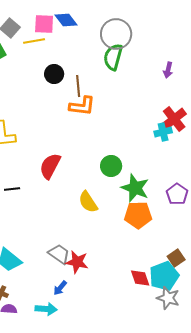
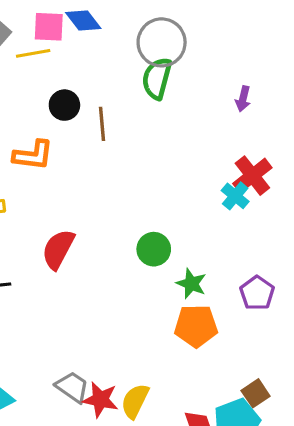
orange L-shape: (82, 106) -> (33, 155), moved
cyan cross: (163, 132) -> (235, 196), turned -36
green star: (135, 188) -> (191, 284), size x0.7
yellow semicircle: (88, 202) -> (135, 401), moved, turned 60

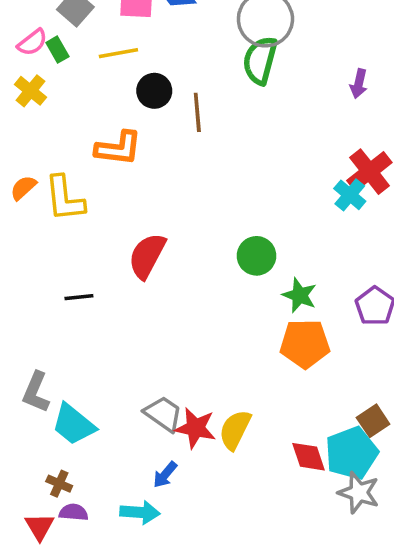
yellow line: (33, 53) -> (118, 53), moved

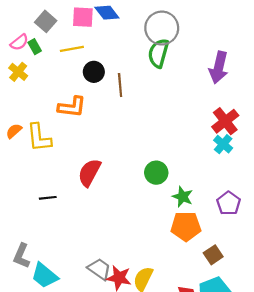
purple arrow: (359, 84) -> (219, 67), size x1.8
cyan cross: (350, 195) -> (223, 144), moved
brown square: (373, 421) -> (213, 255), moved

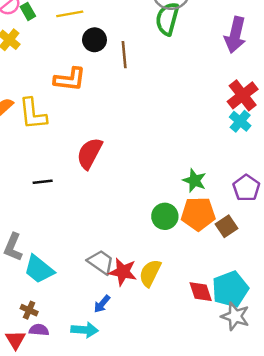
green circle: (156, 173) -> (165, 216), moved
brown square: (213, 255) -> (227, 226), moved

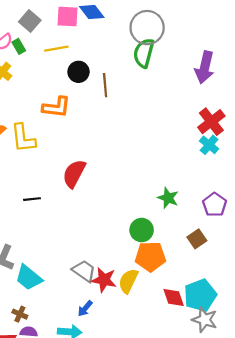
orange pentagon: (198, 214) -> (150, 257), moved

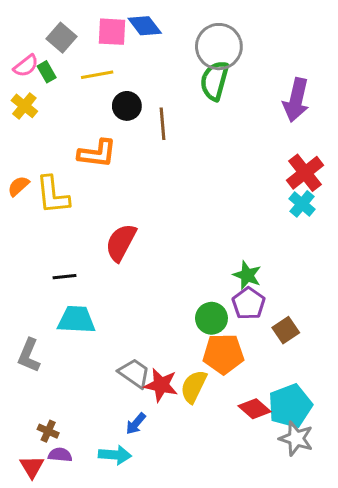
purple pentagon: (215, 205) -> (249, 303), moved
cyan trapezoid: (29, 278) -> (76, 320), moved, turned 144
red diamond: (174, 297) -> (255, 409), turned -30

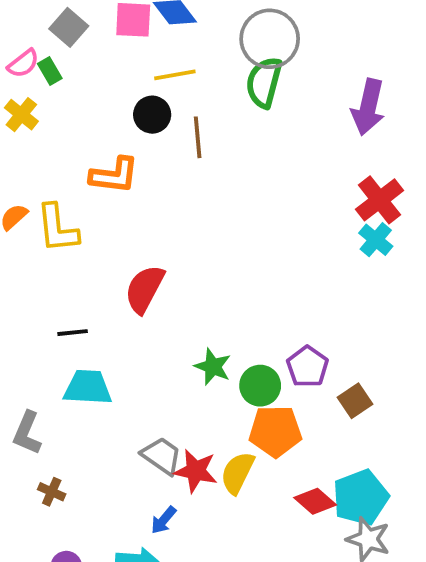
yellow line: (97, 75) -> (175, 75), moved
green star: (247, 275) -> (213, 367), moved
brown cross: (48, 431) -> (52, 492), moved

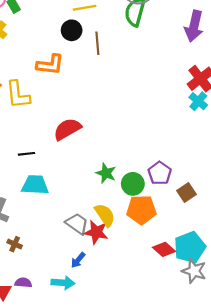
red semicircle: (145, 289) -> (67, 129), turned 32
yellow semicircle: (237, 473) -> (105, 215), moved, turned 120

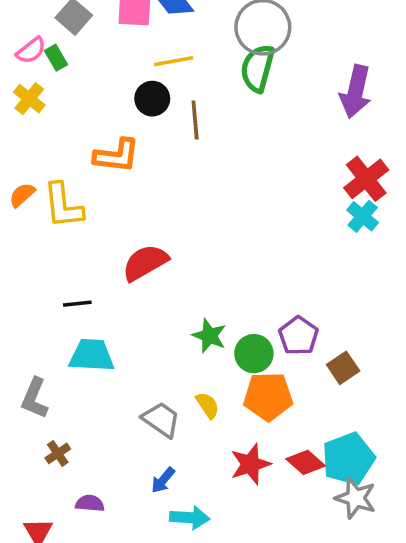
yellow semicircle: (105, 215) -> (208, 405), size x0.7
red star: (96, 232) -> (250, 464), moved, turned -30
brown cross: (15, 244) -> (58, 453), turned 32
purple semicircle: (23, 283) -> (90, 503), moved
cyan arrow: (63, 283) -> (190, 518), moved

